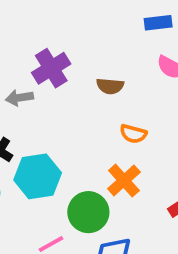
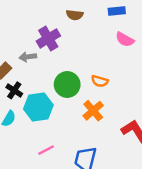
brown semicircle: (110, 86) -> (75, 15), moved
green circle: (88, 212) -> (67, 84), moved

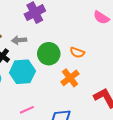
gray arrow: (28, 57) -> (19, 40), moved

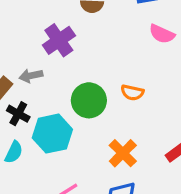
gray arrow: (19, 40) -> (31, 76), moved
orange cross: (70, 78) -> (123, 153), moved

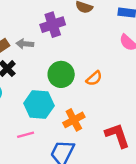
orange semicircle: (132, 93) -> (94, 78), turned -70
cyan hexagon: (52, 134) -> (39, 105), moved

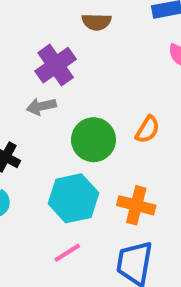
gray arrow: (25, 44) -> (41, 106), moved
orange cross: (74, 120) -> (136, 205), turned -30

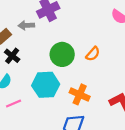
gray arrow: (41, 106) -> (26, 25), moved
pink line: (67, 253) -> (14, 104), moved

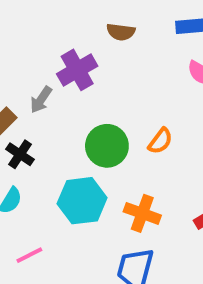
gray arrow: (26, 25) -> (41, 100), turned -49
pink line: (14, 104) -> (29, 255), moved

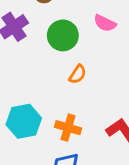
green circle: (107, 146) -> (63, 35), moved

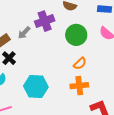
orange cross: (68, 128) -> (79, 86), moved, turned -36

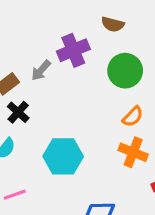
orange cross: (79, 86) -> (133, 152), turned 30

